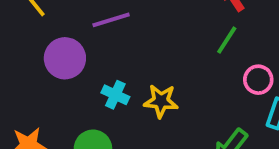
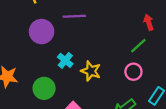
pink circle: (258, 80) -> (133, 72), moved

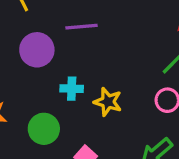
cyan cross: (65, 60) -> (72, 89), turned -35

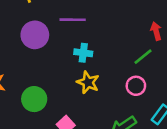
cyan cross: (72, 89) -> (83, 53), moved

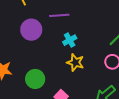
cyan cross: (83, 53) -> (70, 40), turned -32

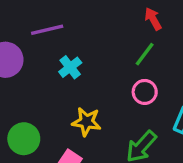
yellow star: (75, 62) -> (86, 122), moved

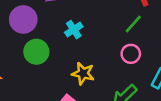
green circle: (24, 139) -> (36, 52), moved

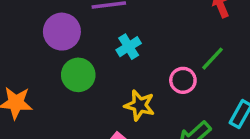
green line: (133, 24) -> (213, 59), moved
pink circle: (131, 54) -> (183, 80), moved

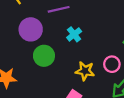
pink circle: (183, 80) -> (112, 64), moved

